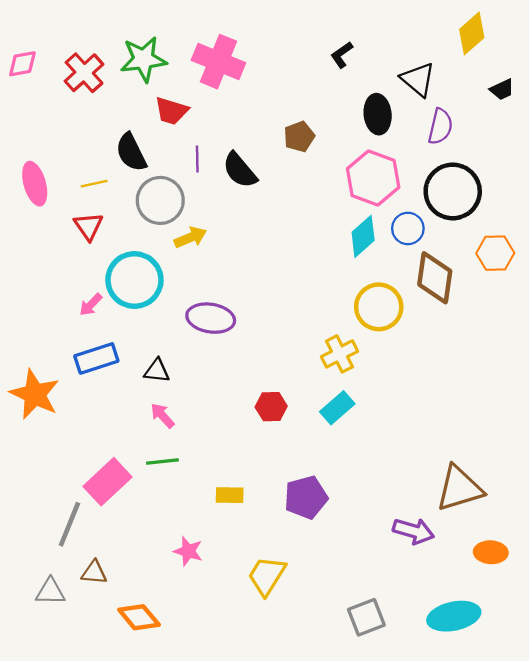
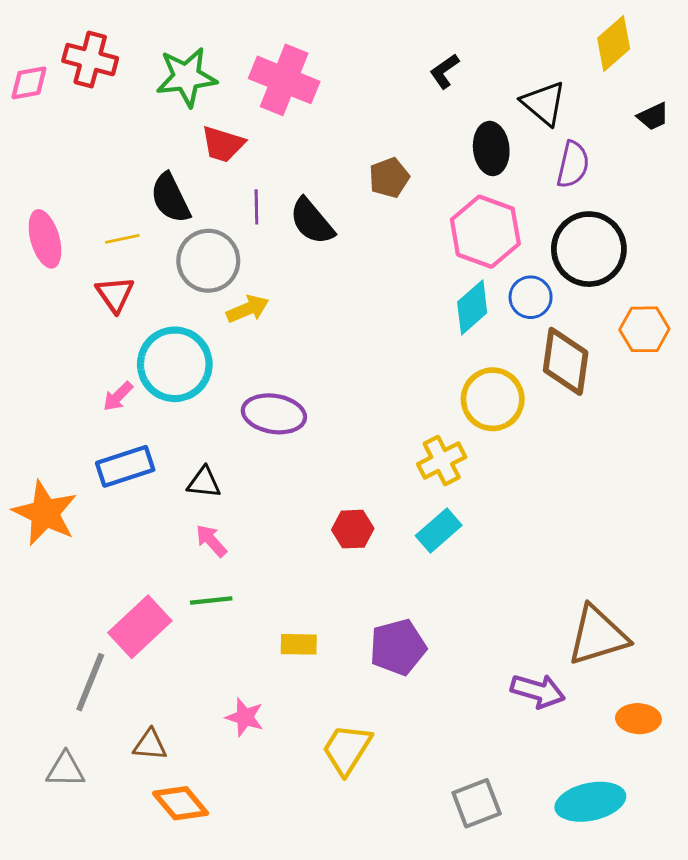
red cross: (84, 73) -> (90, 60), moved, turned -33
brown triangle: (94, 572) -> (150, 745), moved

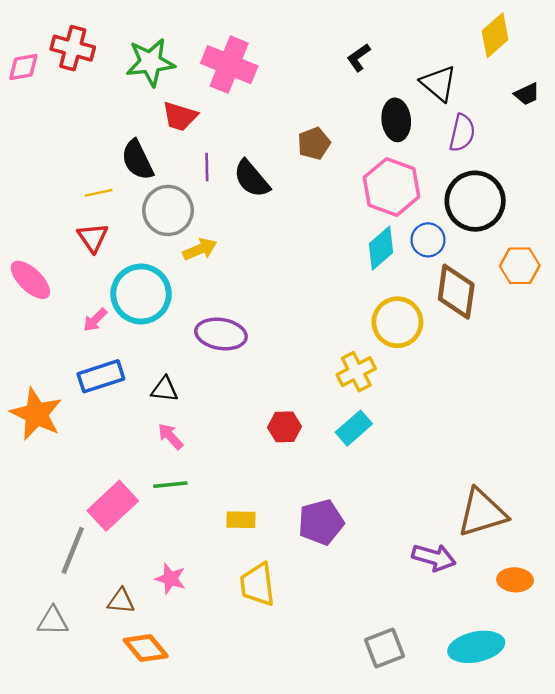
pink ellipse: (45, 239) -> (30, 280), moved, turned -30
pink star: (245, 717) -> (170, 579), moved
yellow trapezoid: (347, 749) -> (257, 585), moved, turned -39

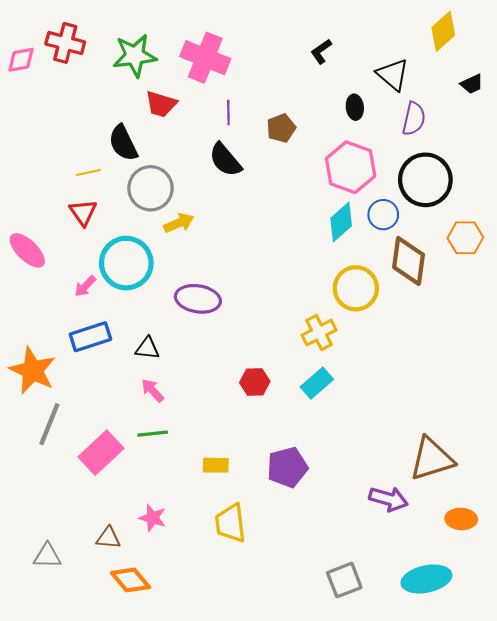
black ellipse: (396, 120) -> (355, 107), size x0.7
purple line: (207, 167) -> (228, 112), moved
gray line: (73, 550) -> (49, 424), moved

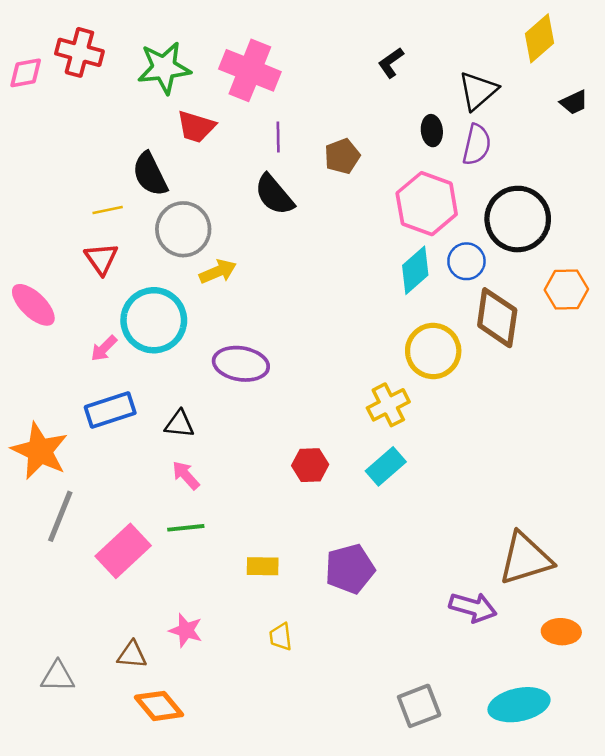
black triangle: (393, 75) -> (478, 91), turned 39
purple semicircle: (414, 119) -> (477, 145), moved
yellow trapezoid: (231, 523) -> (281, 637), size x0.6

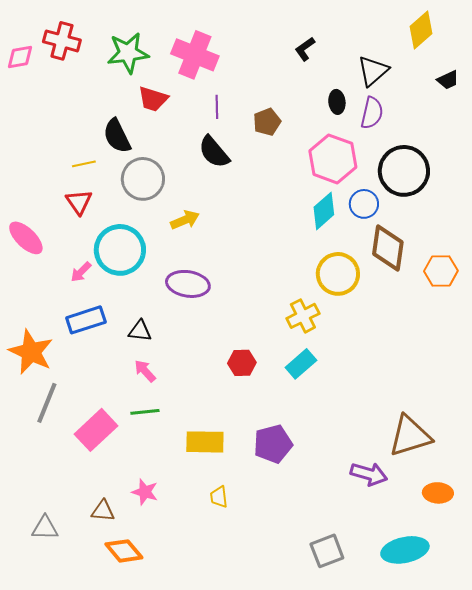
yellow arrow: (218, 272) -> (185, 220), moved
orange hexagon: (566, 289) -> (441, 271), moved
yellow rectangle: (263, 566) -> (205, 442), size x1.5

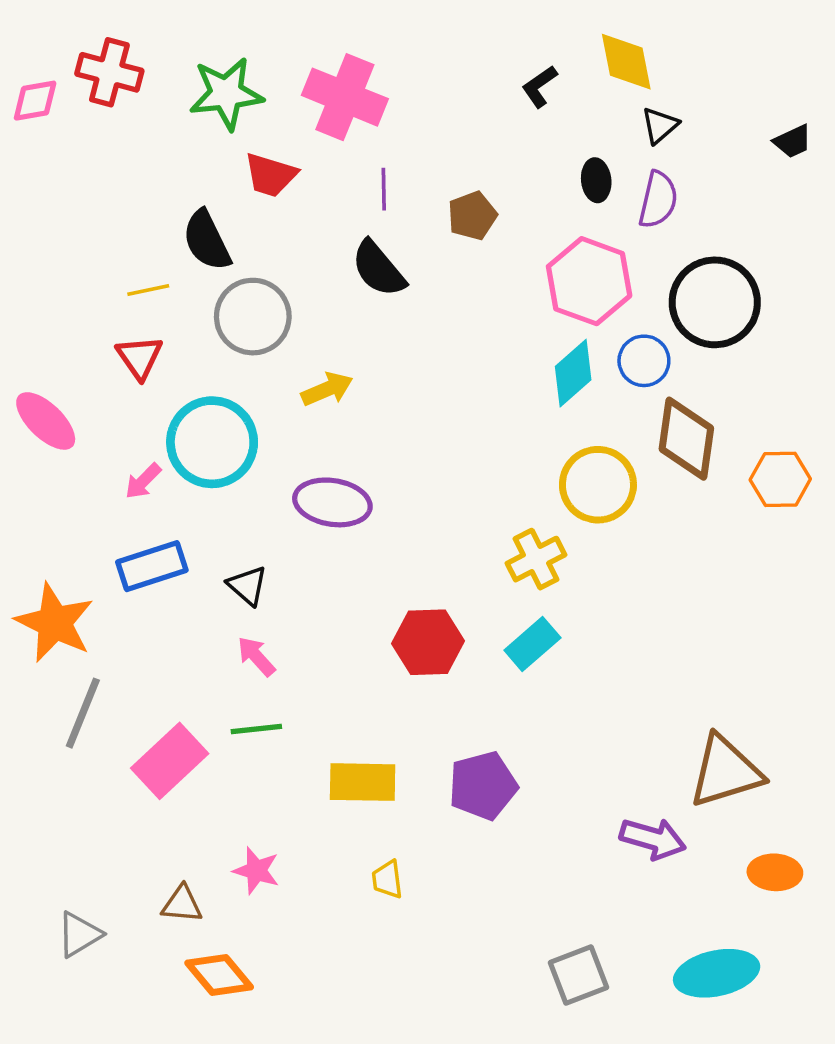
yellow diamond: (421, 30) -> (626, 62), moved, turned -60
black triangle: (373, 71) -> (660, 125), size x0.7
black triangle: (140, 331) -> (247, 586), turned 35
red hexagon: (242, 363) -> (428, 642), size x1.4
gray triangle: (45, 528) -> (79, 934), turned -32

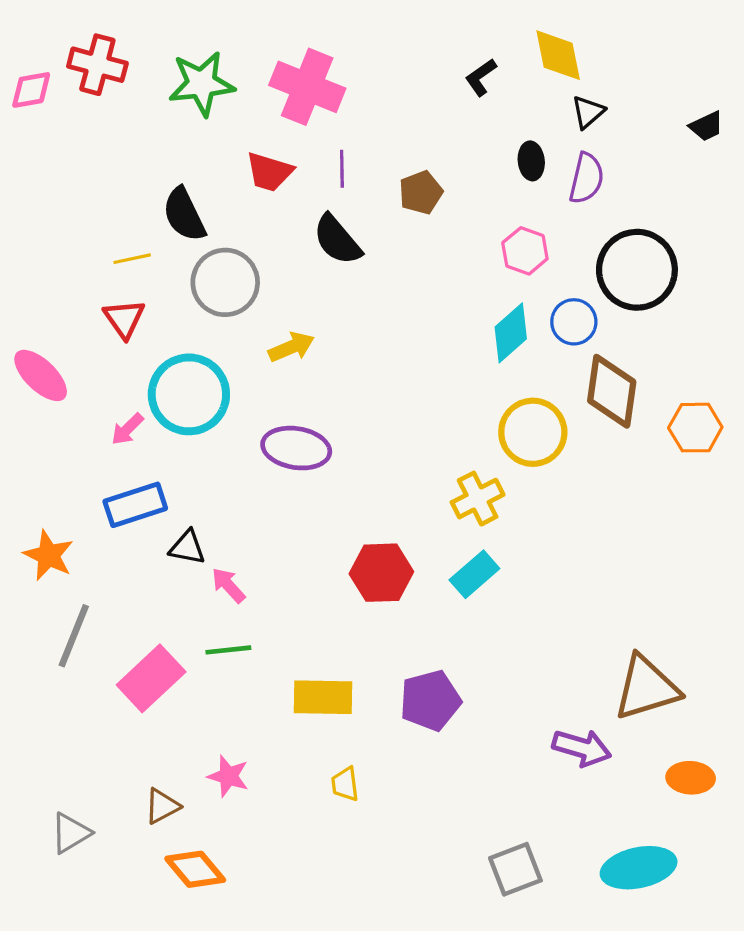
red trapezoid: (270, 175) -> (269, 172), moved
pink hexagon: (589, 281) -> (525, 251), size x0.6
black triangle: (247, 586) -> (187, 547), moved, turned -30
orange star: (55, 623) -> (48, 555), size x0.7
brown triangle: (182, 904) -> (162, 806), turned -33

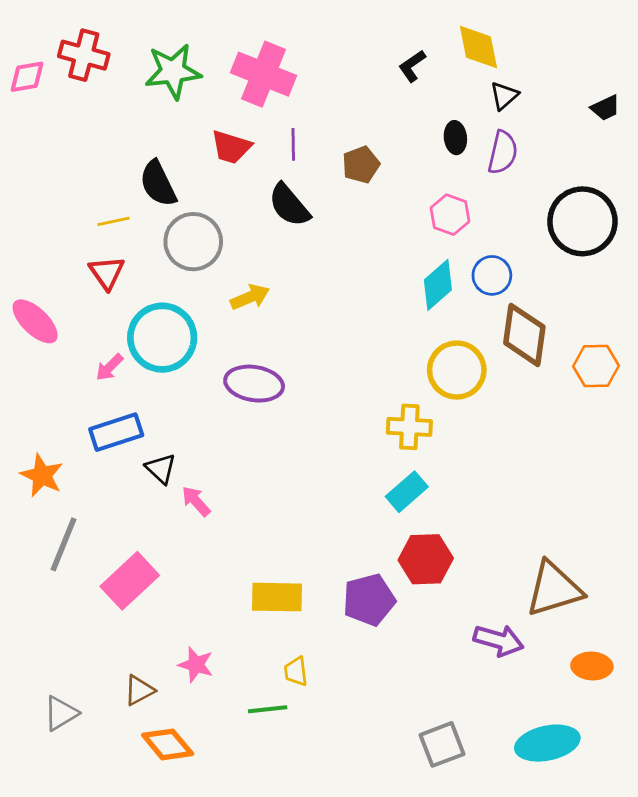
black circle: (637, 270) -> (582, 221), moved
yellow cross: (478, 499) -> (409, 427), turned 30
black triangle: (187, 547) -> (161, 469), turned 32
red hexagon: (381, 573) -> (426, 559), moved
green line: (228, 650) -> (268, 709), moved

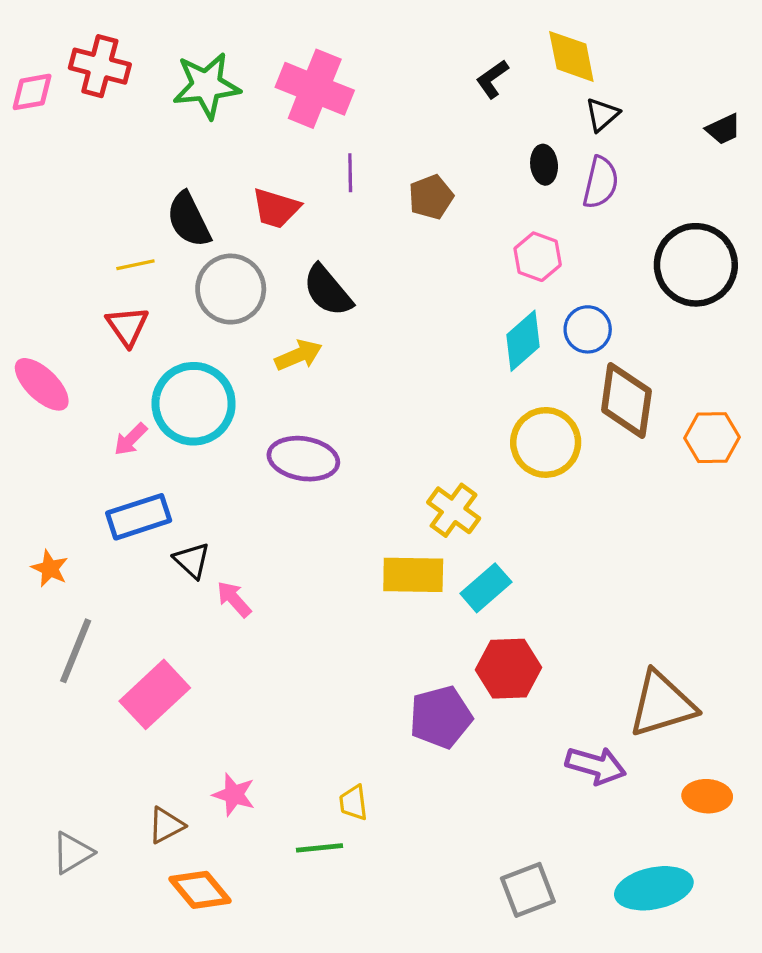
red trapezoid: (231, 147) -> (276, 208), moved
black semicircle: (289, 205) -> (328, 291), moved
yellow cross: (409, 427) -> (454, 510), moved, turned 33
orange star: (42, 475) -> (50, 568), size x0.7
yellow rectangle: (277, 597) -> (413, 575), moved

